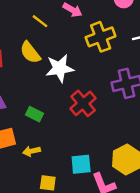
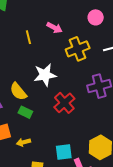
yellow line: (40, 21) -> (28, 37), turned 40
yellow semicircle: (30, 53) -> (18, 91), moved

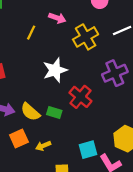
yellow line: (28, 37) -> (31, 33), turned 48
yellow semicircle: (18, 91) -> (30, 112), moved
green rectangle: (25, 112) -> (54, 113), moved

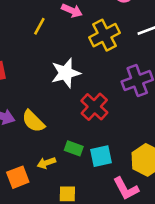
green rectangle: (54, 113) -> (74, 148), moved
orange square: (19, 139) -> (18, 177), moved
cyan square: (88, 150) -> (101, 156), moved

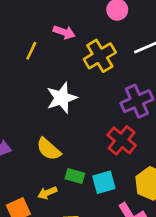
red cross: (94, 107) -> (122, 140), moved
yellow semicircle: (33, 121) -> (49, 149), moved

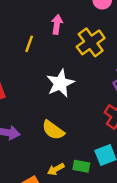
pink arrow: (64, 32) -> (57, 24), turned -96
green rectangle: (75, 176) -> (81, 166), moved

